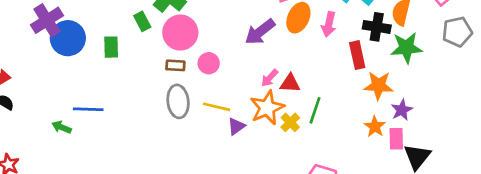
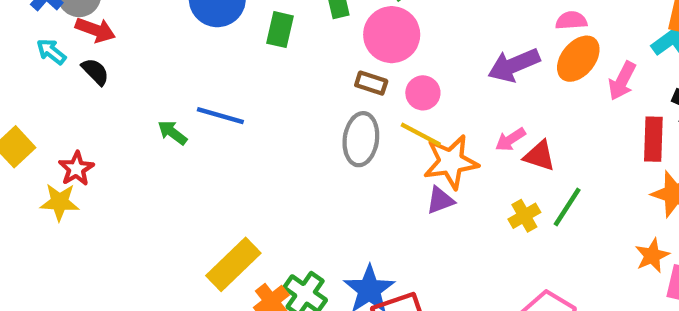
yellow line: (217, 107) -> (421, 134), moved
orange star: (267, 108) -> (451, 162), moved

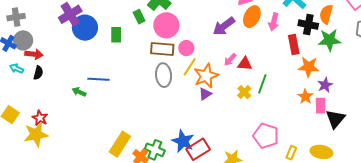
black semicircle: (95, 72) -> (38, 73), turned 72
brown rectangle: (371, 83) -> (162, 49), size x1.6
yellow line: (421, 134) -> (190, 67), turned -72
yellow star: (60, 202) -> (36, 135), size x1.4

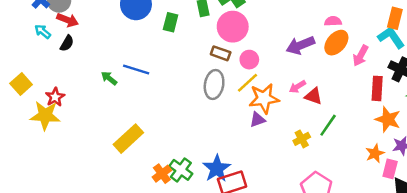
brown rectangle: (162, 49) -> (221, 53), size x0.7
yellow cross: (244, 92) -> (302, 139), moved
yellow rectangle: (120, 144) -> (128, 139), moved

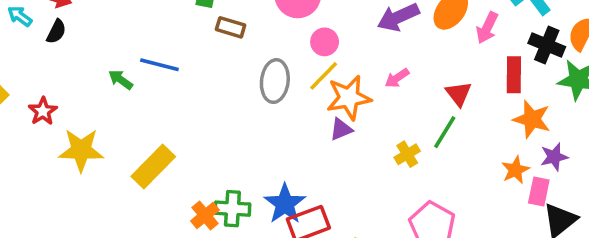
brown rectangle: (221, 53) -> (231, 27), moved
red triangle: (313, 96) -> (459, 94), moved, turned 36
yellow star: (45, 115) -> (81, 150), moved
green cross: (181, 170) -> (232, 209), turned -30

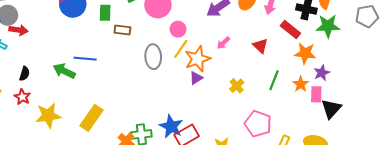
black semicircle: (56, 32) -> (24, 74), moved
red rectangle: (514, 75) -> (290, 29), turned -42
green arrow: (121, 80) -> (64, 71), size x1.5
green line: (445, 132) -> (274, 80), moved

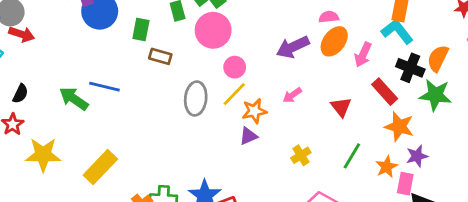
orange star: (198, 59) -> (254, 111), size x0.7

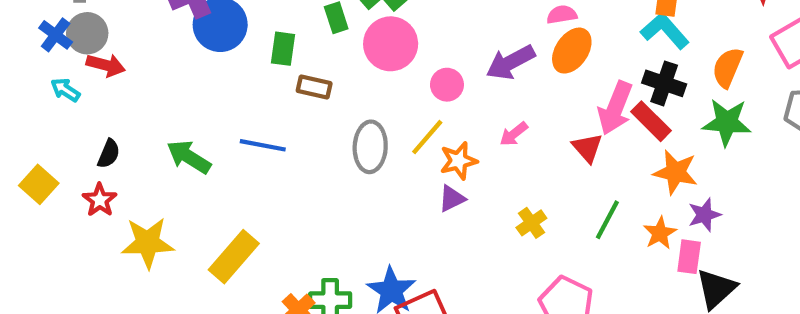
pink arrow: (363, 55) -> (615, 108), moved, size x1.4
pink circle: (235, 67) -> (447, 85), moved
black cross: (410, 68) -> (664, 83), moved
blue line: (104, 87) -> (263, 145), moved

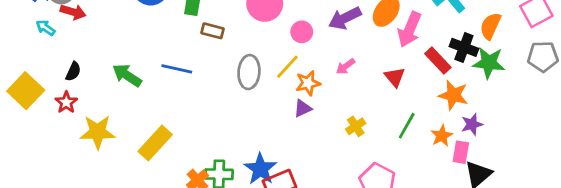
black cross: (664, 83) -> (464, 47), moved
pink arrow: (615, 108) -> (410, 29), moved
yellow square: (39, 184) -> (26, 91), size x1.4

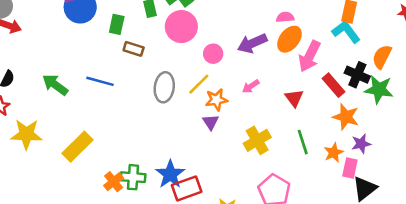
purple triangle: (303, 108) -> (211, 122), turned -42
yellow cross: (356, 126) -> (257, 140), size x1.5
green line: (407, 126) -> (303, 142), turned -50

